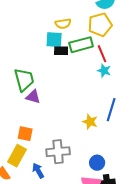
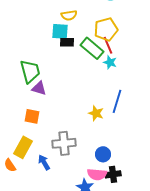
yellow pentagon: (100, 25) -> (106, 29), moved
green rectangle: (81, 45) -> (92, 48), moved, turned 55
orange square: (25, 134) -> (32, 116), moved

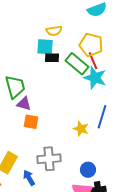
yellow pentagon: (106, 29) -> (91, 45), turned 30
cyan star: (110, 62) -> (95, 78), size x1.6
orange square: (32, 116) -> (31, 122), moved

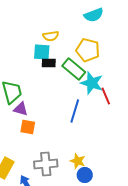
red line: (93, 61) -> (106, 96), moved
blue line: (102, 117) -> (75, 111), moved
yellow star: (81, 129) -> (78, 161), moved

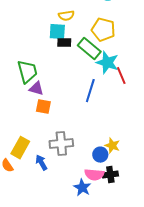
yellow star: (78, 161) -> (112, 146), moved

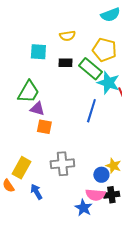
cyan square: (57, 32) -> (38, 52), moved
green trapezoid: (27, 72) -> (28, 92), turned 45
blue arrow: (41, 163) -> (36, 192), moved

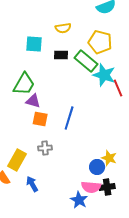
blue line: (91, 111) -> (69, 118), moved
gray cross: (62, 164) -> (45, 148), moved, size x0.6

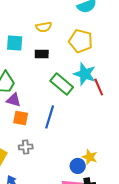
green rectangle: (86, 61) -> (62, 84), moved

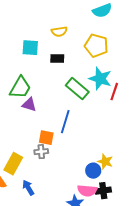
red line: (99, 87) -> (114, 92), turned 42
orange square: (21, 118) -> (46, 138), moved

